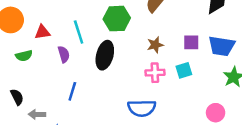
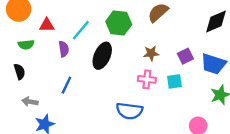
cyan line: (79, 32) -> (81, 30), turned 50
purple square: (191, 42) -> (185, 56), turned -35
black semicircle: (17, 97) -> (19, 72), moved

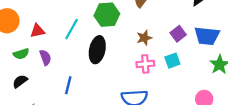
purple semicircle: (64, 49) -> (45, 57), moved
black semicircle: (19, 72) -> (20, 81), turned -98

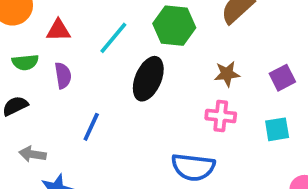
cyan square: (172, 61) -> (277, 129), moved

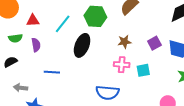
blue line: (91, 127) -> (52, 72), turned 70
cyan square: (277, 129) -> (143, 70), moved

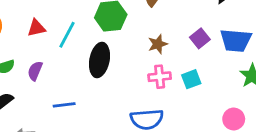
red triangle: (33, 20) -> (36, 28), moved
purple semicircle: (36, 45) -> (35, 71), turned -136

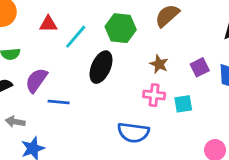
brown star: (158, 44) -> (159, 64), turned 30
purple semicircle: (35, 71) -> (36, 80), moved, size x1.4

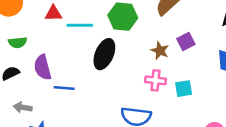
cyan line: (76, 37) -> (80, 25), turned 50
purple square: (200, 67) -> (186, 41), moved
purple semicircle: (36, 80) -> (43, 67), turned -50

